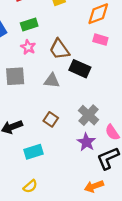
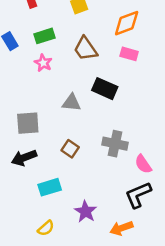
brown trapezoid: (59, 49) -> (86, 49), moved
gray square: (15, 76) -> (28, 123), moved
gray cross: (89, 115) -> (115, 144), turned -30
purple star: (86, 142) -> (86, 212), moved

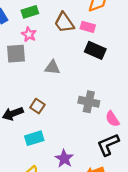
pink rectangle: (129, 54) -> (88, 27), moved
black rectangle: (105, 89) -> (95, 50), moved
gray square: (28, 123) -> (16, 54), moved
brown square: (70, 149) -> (37, 106), moved

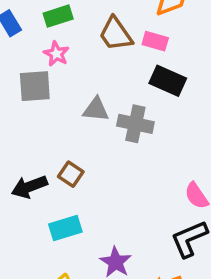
gray cross: (89, 102) -> (135, 124), moved

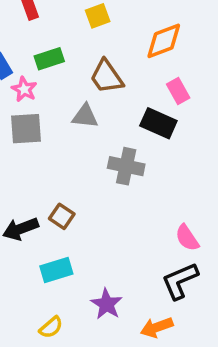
pink rectangle: (155, 41) -> (178, 91), moved, turned 45
pink star: (56, 54) -> (24, 89), moved
gray triangle: (96, 109) -> (85, 116), moved

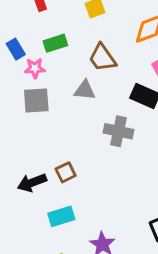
pink star: (24, 89) -> (35, 68), turned -30
brown square: (62, 216) -> (66, 172), turned 30

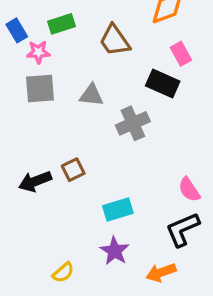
gray triangle: (85, 90) -> (91, 95), moved
gray cross: (119, 131) -> (133, 123), turned -36
cyan rectangle: (61, 216) -> (118, 210), moved

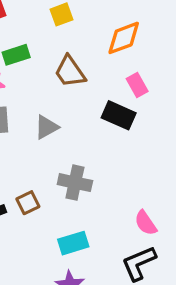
gray triangle: (91, 95) -> (46, 127), turned -35
gray cross: (133, 123) -> (75, 183), moved, turned 36

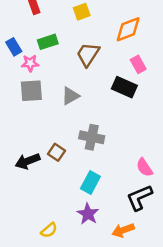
brown trapezoid: (70, 72) -> (88, 54), turned 68
brown square: (28, 203) -> (57, 152), turned -30
cyan rectangle: (73, 243) -> (90, 182), turned -45

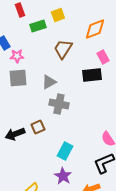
green rectangle: (48, 42) -> (38, 26), moved
black rectangle: (124, 87) -> (92, 75), turned -30
gray cross: (92, 137) -> (59, 104), moved
brown square: (57, 152) -> (38, 127), turned 32

